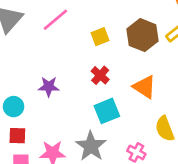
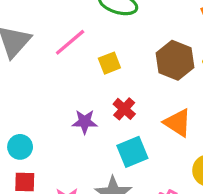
yellow square: (100, 37) -> (109, 63), moved
purple star: (49, 87) -> (85, 122), moved

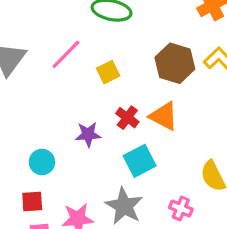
orange triangle: (178, 123) -> (164, 116), moved
cyan circle: (20, 147) -> (42, 162), moved

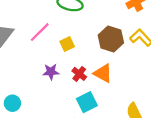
purple star: (88, 134) -> (51, 72), moved
cyan circle: (42, 162) -> (12, 103), moved

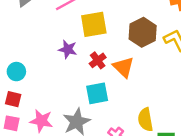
yellow square: (67, 44) -> (94, 24), size x1.6

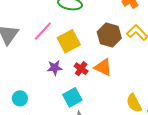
cyan square: (97, 93) -> (72, 97), moved

